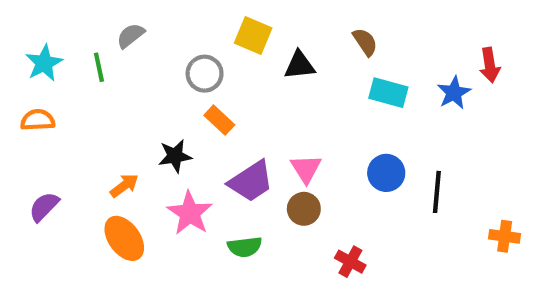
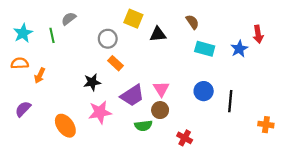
orange arrow: (124, 186) -> (40, 75), moved, turned 152
pink star: (190, 213) -> (100, 112), turned 30
green semicircle: (245, 247) -> (143, 126), moved

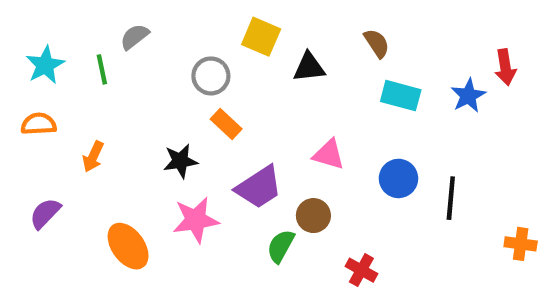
orange arrow: (40, 75) -> (93, 157), moved
pink triangle: (161, 89) -> (329, 154), moved, turned -42
green semicircle: (143, 126) -> (281, 246), turned 126

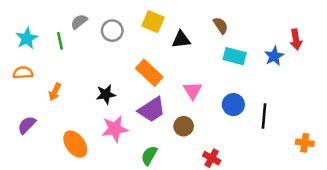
gray circle: (211, 76) -> (112, 31), moved
orange rectangle: (226, 124) -> (149, 73), moved, size x1.5
pink triangle: (329, 154) -> (193, 91), turned 42
green semicircle: (281, 246) -> (149, 156), moved

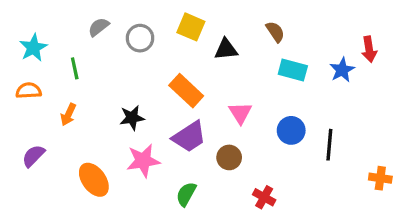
green line: (60, 41) -> (75, 68), moved

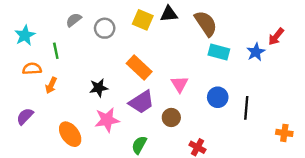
brown semicircle: (275, 32) -> (206, 23), size x1.6
black triangle: (226, 49) -> (169, 14), moved
red arrow: (369, 49) -> (276, 37), turned 48
orange semicircle: (29, 91) -> (32, 69), moved

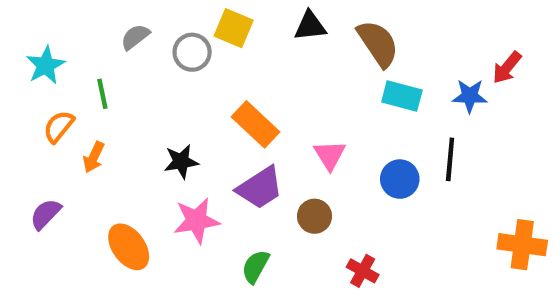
yellow square: (143, 20) -> (234, 28), moved
blue star: (256, 52) -> (470, 96), turned 30
orange semicircle: (32, 69) -> (59, 127), turned -48
black line: (246, 108) -> (450, 159), moved
orange cross: (284, 133) -> (522, 245), size x1.5

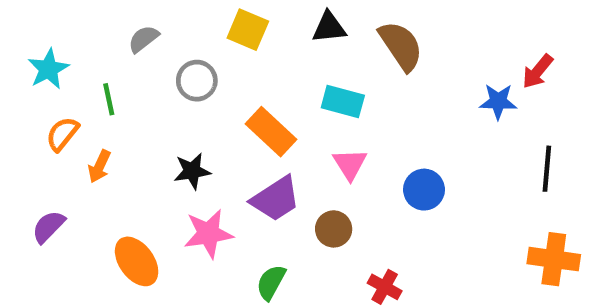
gray circle: (192, 52) -> (197, 81), moved
cyan rectangle: (402, 96) -> (343, 101), moved
black line: (450, 159) -> (547, 169), moved

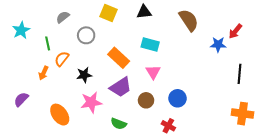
brown semicircle: (401, 46) -> (189, 20), moved
orange semicircle: (62, 134) -> (62, 59), moved
blue circle: (424, 190) -> (178, 98), moved
green semicircle: (271, 282) -> (119, 124), turned -98

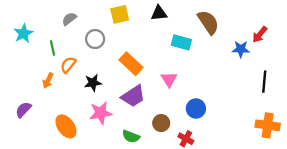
yellow square: (108, 13) -> (120, 14), turned -36
cyan rectangle: (150, 44) -> (181, 42), moved
brown circle: (146, 100) -> (161, 123), moved

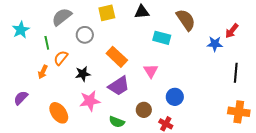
gray semicircle: (69, 19) -> (62, 17), size x1.5

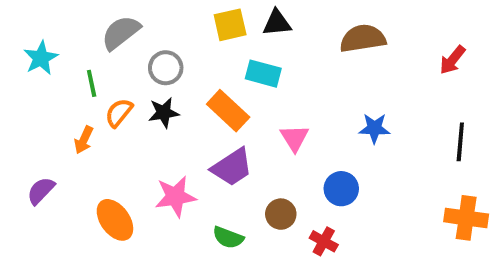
yellow square: (107, 13) -> (230, 25), moved
brown semicircle: (186, 20) -> (363, 38), turned -65
cyan rectangle: (162, 38) -> (263, 74), moved
blue star: (215, 44) -> (374, 128), moved
black star: (83, 74) -> (164, 113), moved

